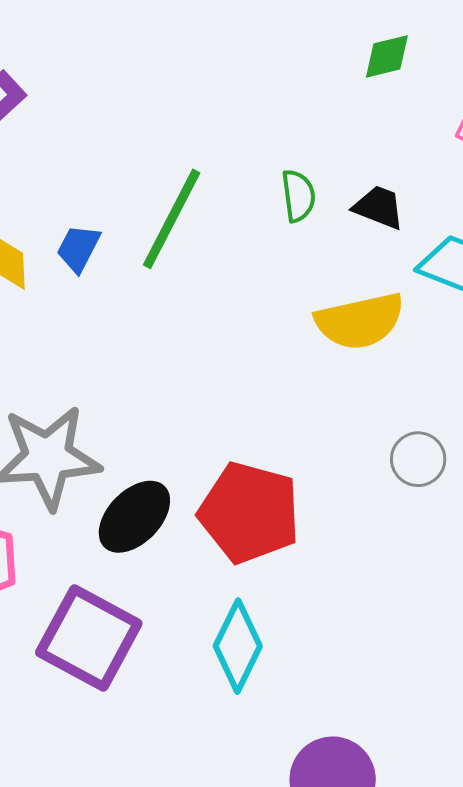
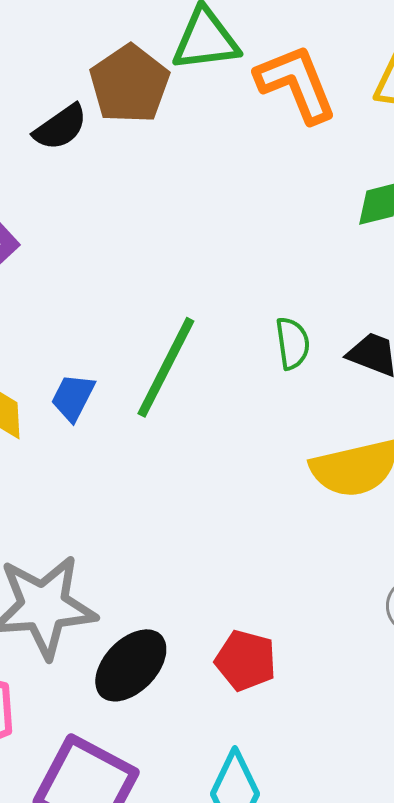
red pentagon: (249, 513) -> (246, 660), size x0.6

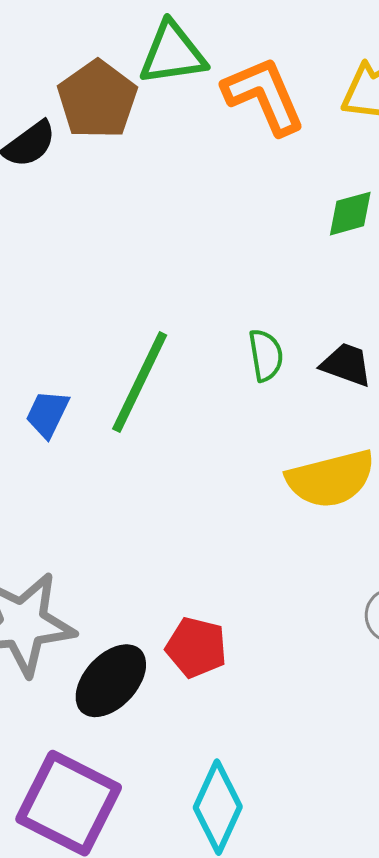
red pentagon: (246, 660) -> (196, 647), moved

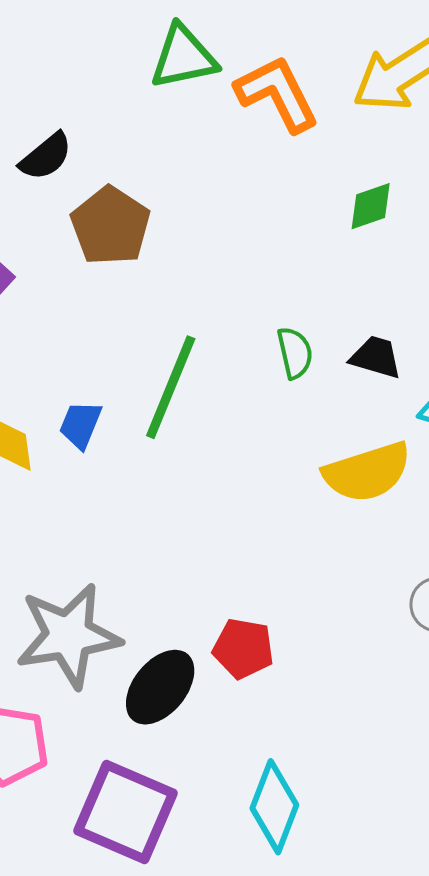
brown pentagon: (97, 100) -> (111, 226), moved

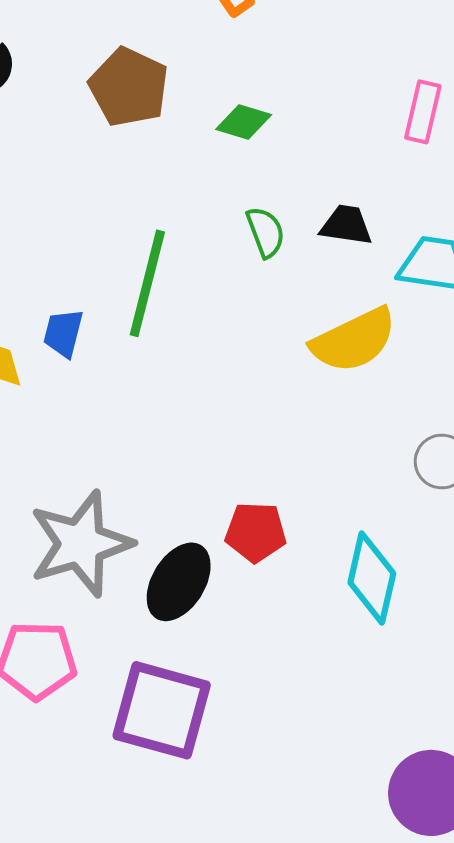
green diamond: (371, 206) -> (244, 122), moved, turned 44
brown pentagon: (111, 226) -> (129, 87), moved
cyan diamond: (274, 807) -> (372, 578), moved

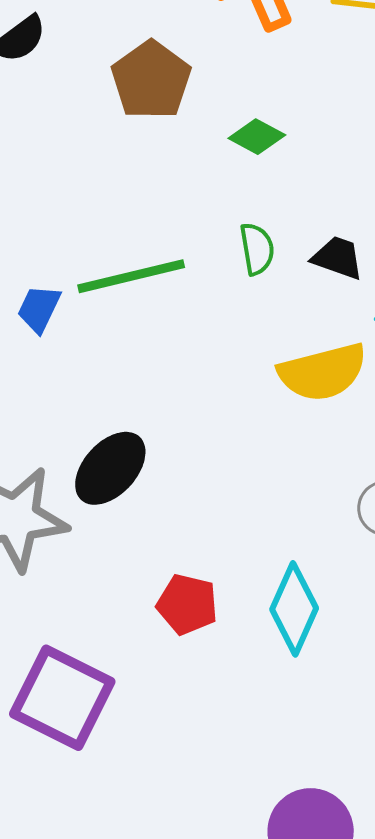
green line: (147, 283) -> (131, 276), turned 51
red pentagon: (256, 532) -> (187, 604), moved
black ellipse: (179, 582) -> (110, 468), moved

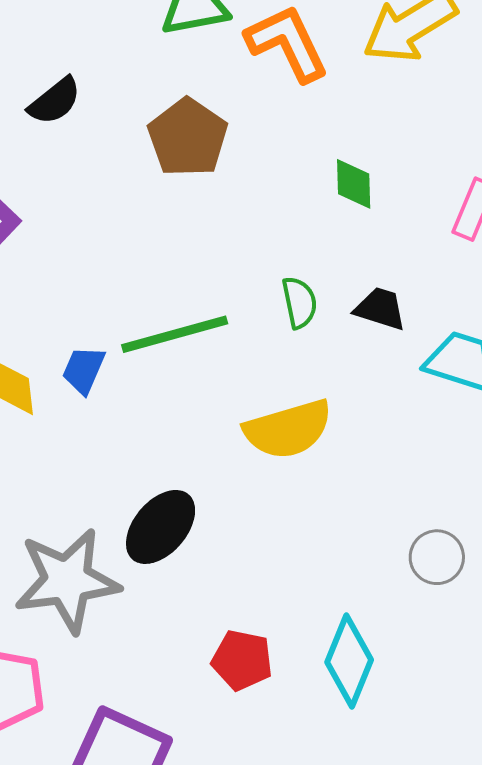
green diamond: (257, 137) -> (354, 184), moved, turned 62
yellow semicircle: (323, 372) -> (288, 429), moved

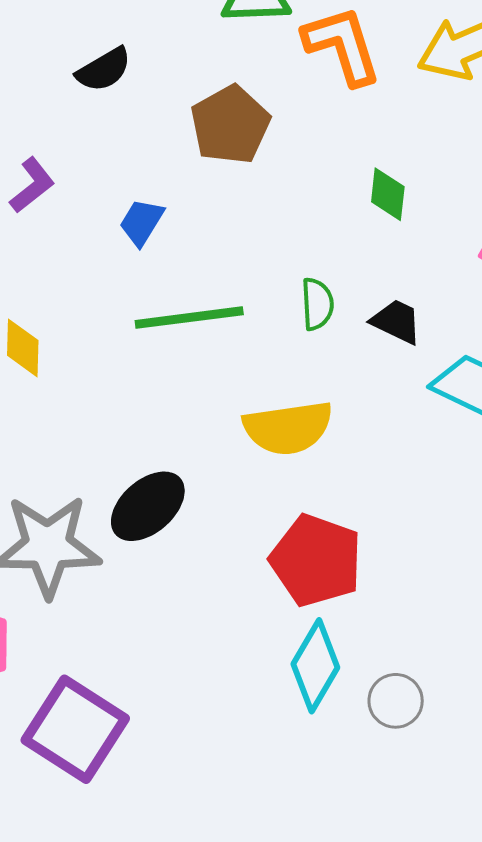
blue trapezoid: (84, 370) -> (142, 222), moved
gray circle: (437, 557) -> (396, 701), moved
red pentagon: (242, 660) -> (316, 560), moved, size x1.5

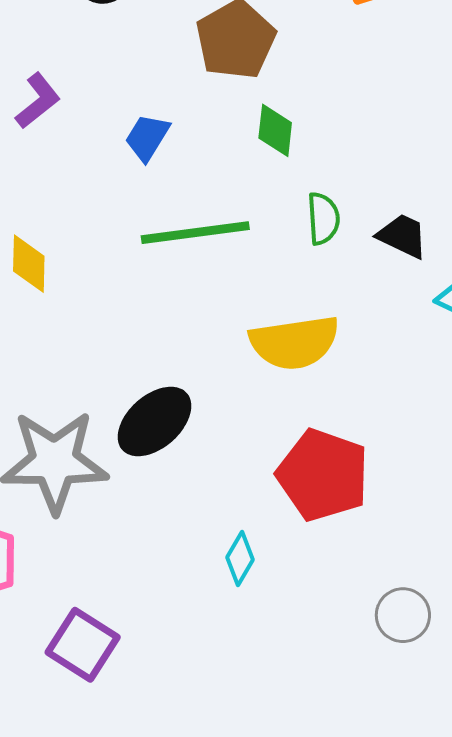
green diamond: (388, 194) -> (275, 130), moved
cyan diamond: (315, 666) -> (240, 558), moved, size x0.6
purple square: (75, 729) -> (83, 645), size x0.7

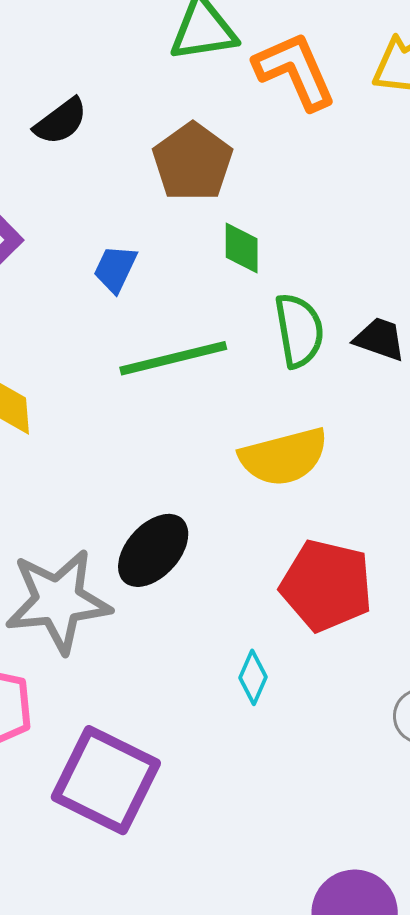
green semicircle: (323, 219) -> (299, 330), size x1.4
purple square: (83, 645) -> (106, 780), size x1.5

